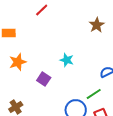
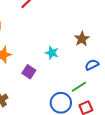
brown star: (97, 25) -> (82, 39), moved

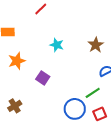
cyan star: (52, 53) -> (57, 45), moved

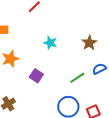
green line: (93, 93) -> (77, 78), moved

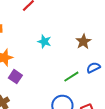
purple square: (36, 76) -> (15, 77), moved

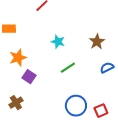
green line: (71, 77) -> (68, 68), moved

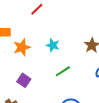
orange star: (18, 58) -> (22, 47), moved

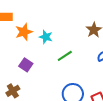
cyan star: (53, 45) -> (46, 37), moved

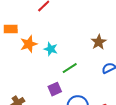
purple square: (26, 65) -> (55, 89), moved, turned 32

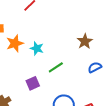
purple square: (55, 89) -> (33, 83), moved

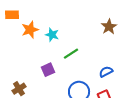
brown star: (85, 41) -> (109, 27), moved
blue semicircle: (95, 67) -> (106, 72), moved

